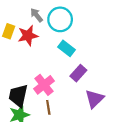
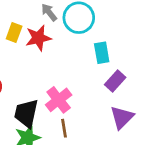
cyan rectangle: (67, 48) -> (102, 53), moved, turned 42
purple rectangle: (78, 73) -> (115, 81), moved

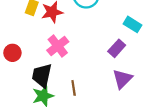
cyan rectangle: (102, 53) -> (133, 24), moved, turned -48
pink cross: (59, 100) -> (58, 46), moved

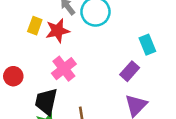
cyan rectangle: (133, 24) -> (147, 45), turned 36

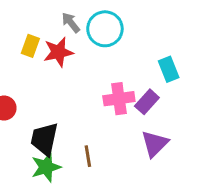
pink cross: (64, 69) -> (119, 99), moved, turned 30

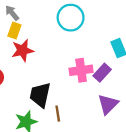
gray arrow: (71, 23) -> (12, 13), moved
red star: (58, 52) -> (23, 50), moved
black trapezoid: (44, 139) -> (40, 95), moved

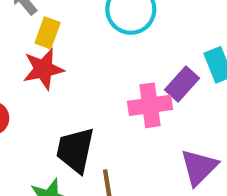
yellow rectangle: (14, 30) -> (48, 33), moved
purple rectangle: (102, 73) -> (182, 84), moved

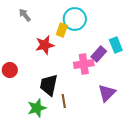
yellow rectangle: (48, 33) -> (62, 30), moved
red star: (43, 69) -> (45, 45), moved

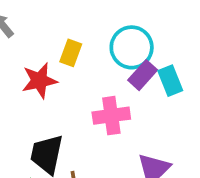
cyan circle: (75, 19) -> (132, 47), moved
purple rectangle: (99, 54) -> (143, 75), moved

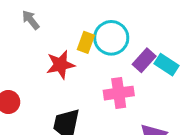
cyan circle: (132, 47) -> (111, 38), moved
cyan rectangle: (170, 81) -> (166, 65), turned -35

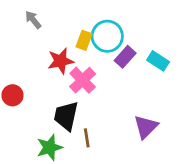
purple rectangle: (144, 60) -> (125, 57), moved
pink cross: (119, 93) -> (83, 80), moved, turned -36

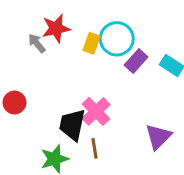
gray arrow: (33, 20) -> (37, 43), moved
red star: (61, 61) -> (56, 28), moved
pink cross: (83, 80) -> (96, 111), moved

